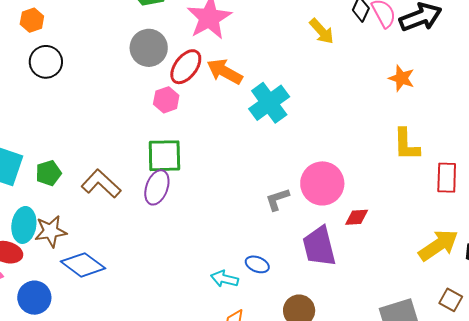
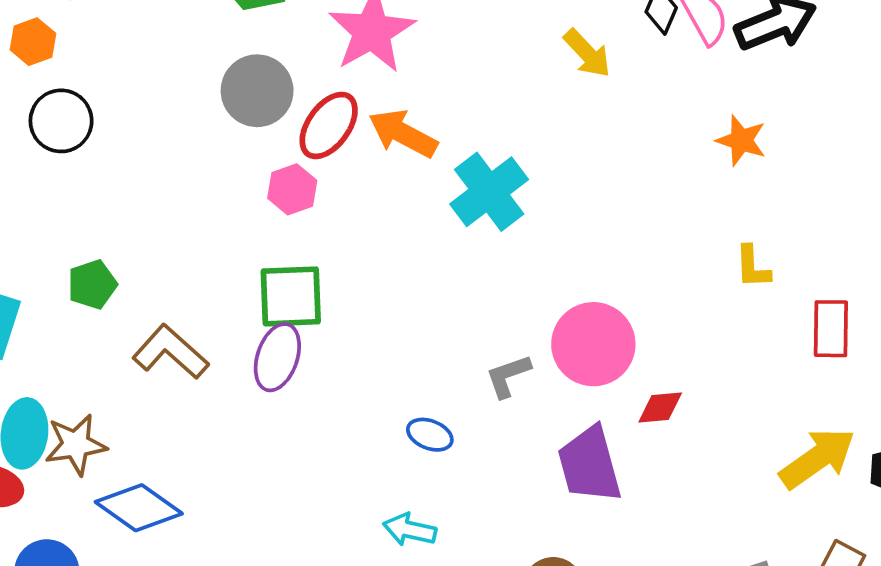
yellow L-shape: (406, 145) -> (753, 267), size x0.7
green pentagon: (48, 173) -> (92, 284), moved
blue ellipse: (257, 264) -> (430, 435), moved

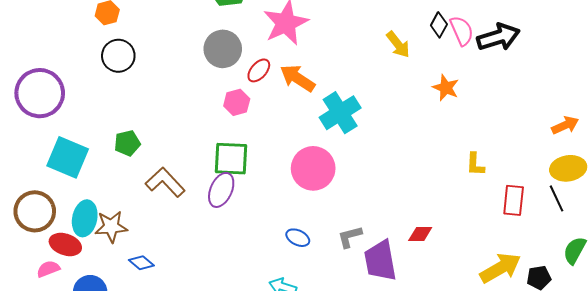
red ellipse: (329, 125) -> (259, 70), size x0.7
orange star: (741, 140) -> (446, 88), moved
pink circle: (593, 344) -> (313, 168), moved
gray L-shape: (508, 376) -> (350, 237), moved
blue diamond: (139, 508) -> (141, 263), size x0.6

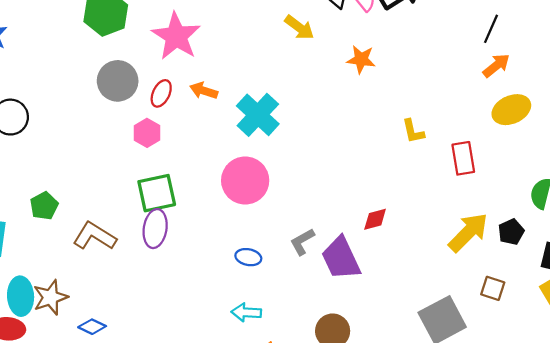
orange arrow: (298, 78) -> (204, 91), size x0.7
black line: (556, 198) -> (491, 29), moved, turned 64

